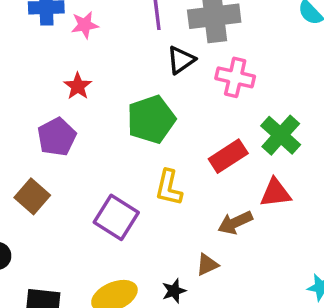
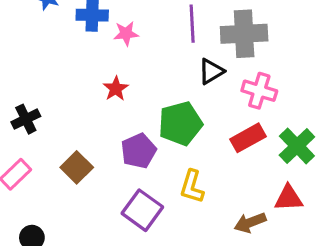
purple pentagon: (57, 137) -> (139, 151), moved
red rectangle: (228, 156) -> (248, 138), moved
brown square: (32, 196) -> (77, 167), moved

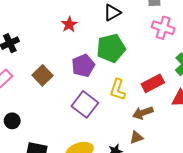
black triangle: (211, 71) -> (112, 13), moved
red rectangle: (248, 138) -> (153, 83), moved
brown arrow: (250, 223) -> (143, 113), moved

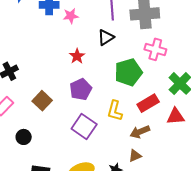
red star: (69, 24) -> (77, 56), moved
green pentagon: (111, 48) -> (128, 72), moved
black circle: (12, 121) -> (24, 137), moved

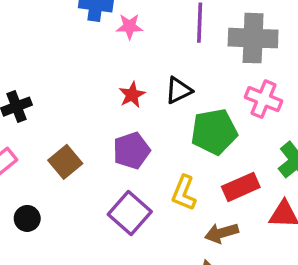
black triangle: (106, 37) -> (178, 90), moved

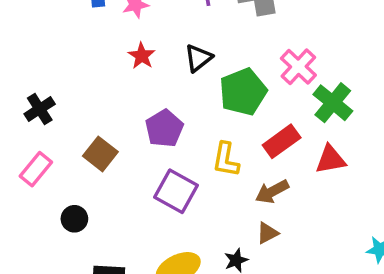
red star: (132, 95) -> (142, 56), moved
pink cross: (264, 99) -> (298, 67), moved, turned 33

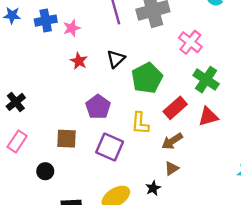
pink cross: (298, 67) -> (190, 42), moved
brown square: (100, 154) -> (67, 139), moved, turned -30

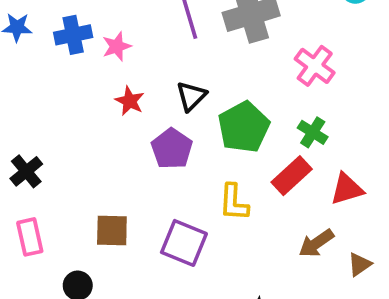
green cross: (206, 80) -> (313, 132), moved, size x0.7
purple pentagon: (98, 107) -> (172, 149), moved
pink rectangle: (17, 141) -> (30, 237), turned -45
brown arrow: (172, 141) -> (316, 243), moved
brown triangle: (172, 168) -> (360, 264), moved

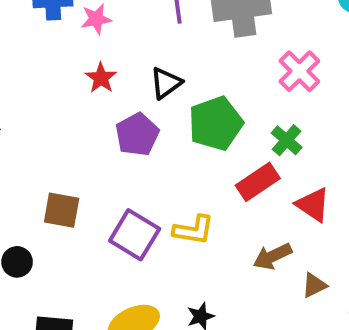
red triangle: (347, 189) -> (313, 205), turned 42
yellow L-shape: (234, 202) -> (193, 230), moved, turned -93

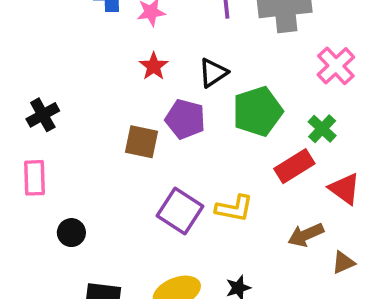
purple pentagon: (137, 134) -> (185, 119), turned -30
brown square: (62, 210) -> (142, 142), moved

